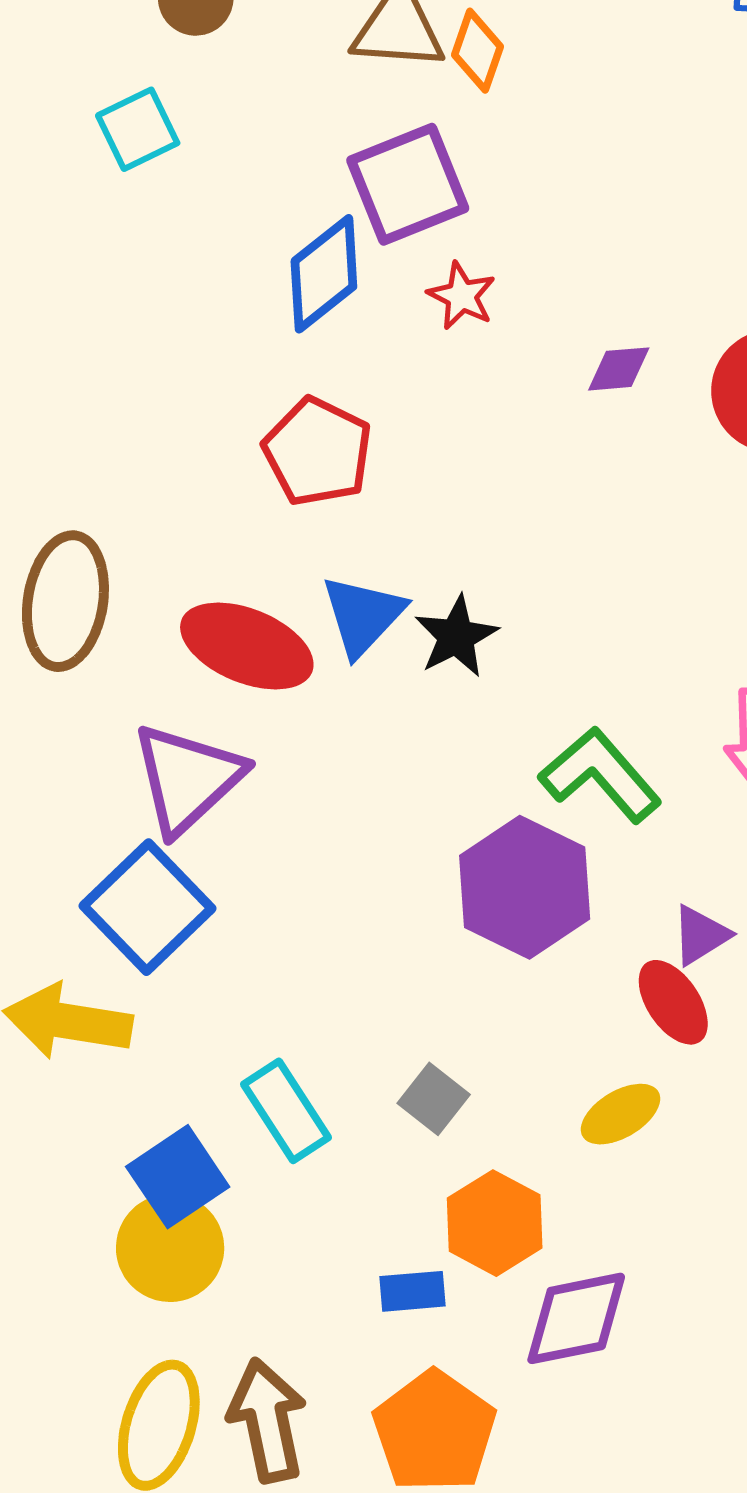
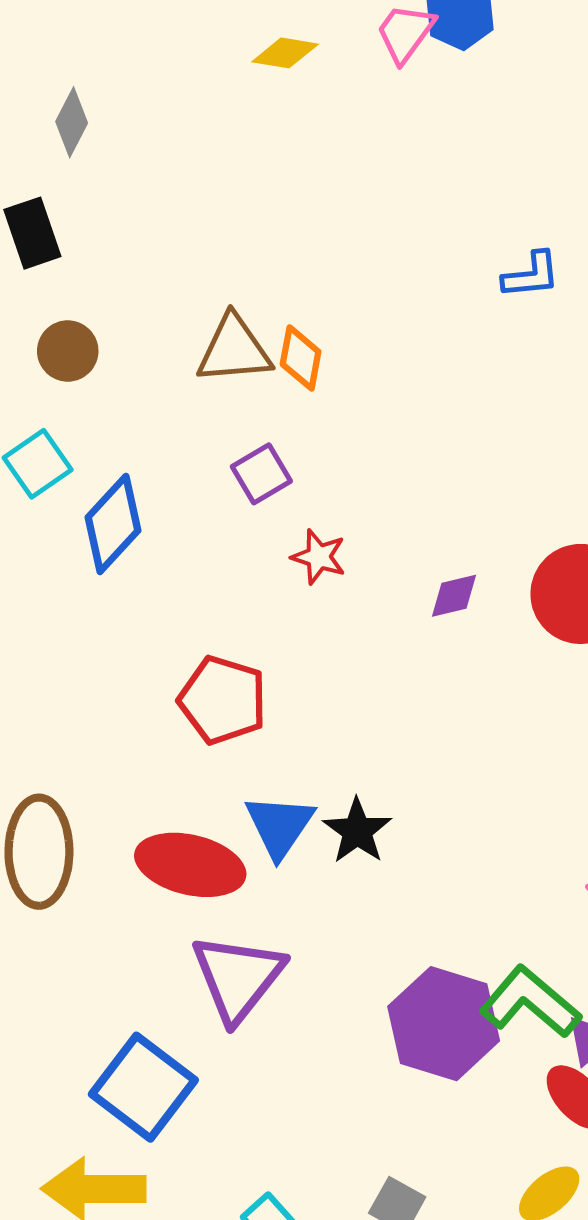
purple square: (408, 184) -> (261, 474), size x0.6
blue diamond: (324, 274) -> (113, 524), moved
green L-shape: (600, 775) -> (530, 1002), moved
purple triangle: (187, 778) -> (238, 978), moved

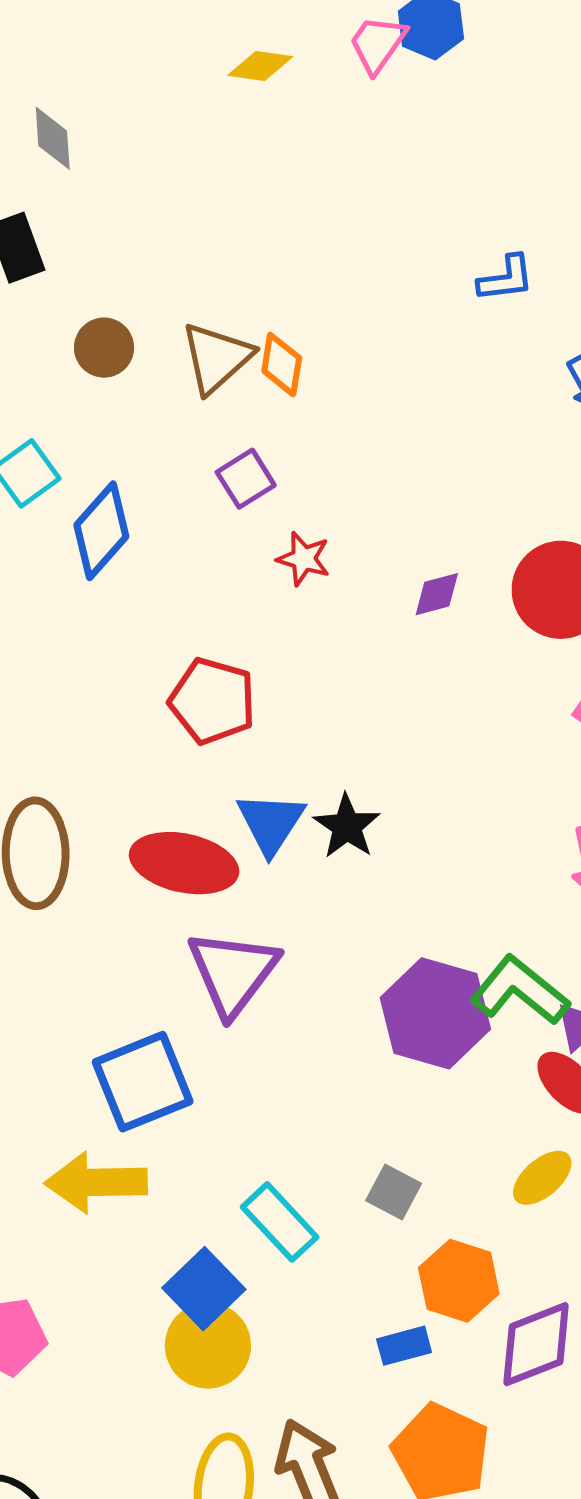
gray diamond: (72, 122) -> (53, 138), turned -30
brown triangle: (234, 350) -> (216, 358), turned -36
brown circle: (68, 351) -> (104, 348), moved
blue square: (143, 1087) -> (143, 1082), turned 32

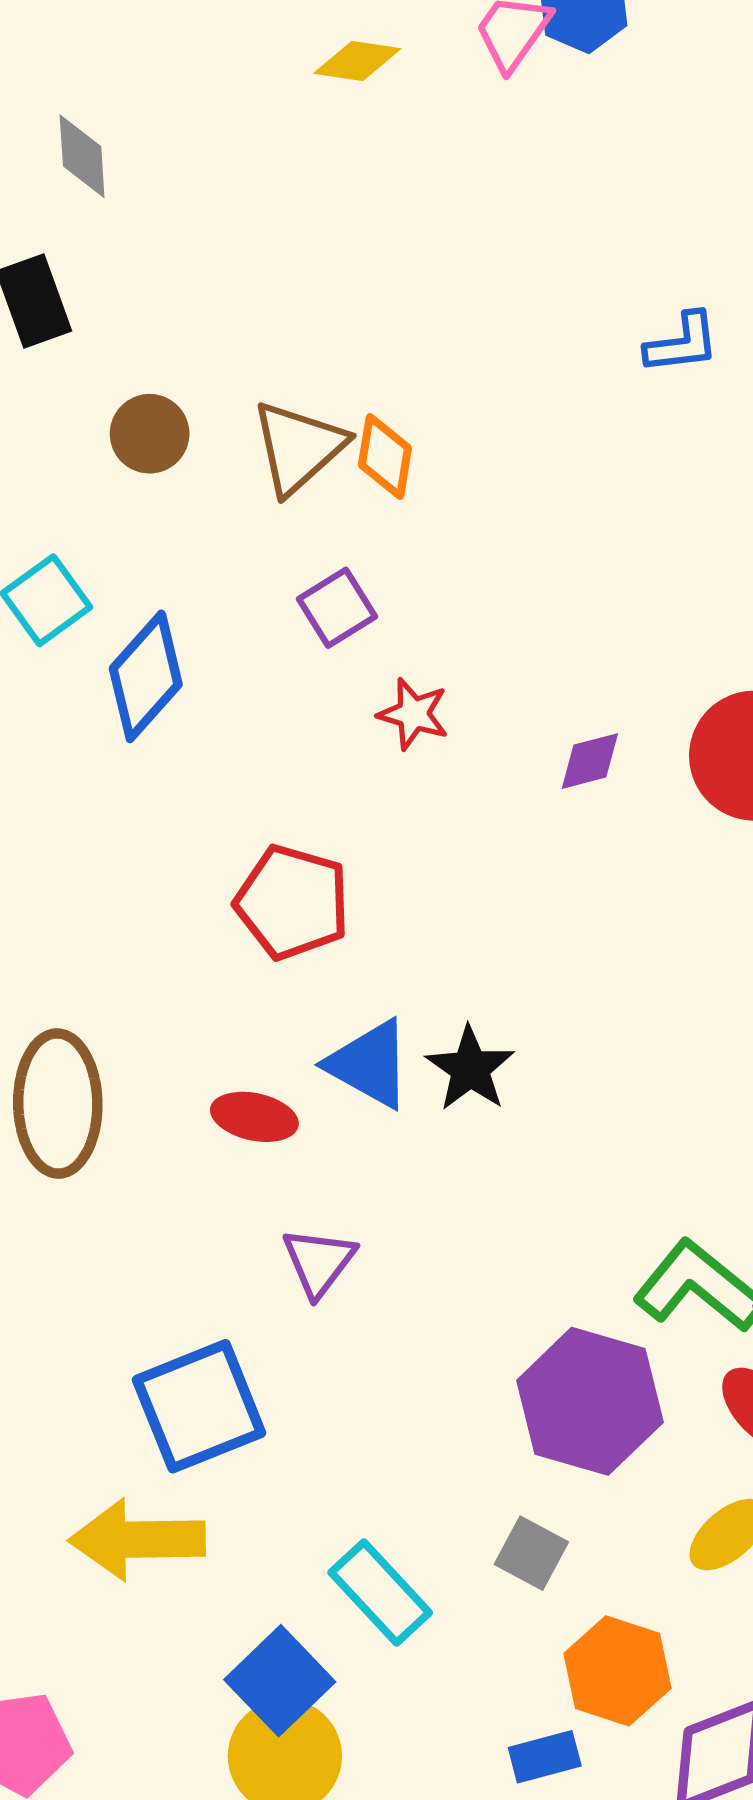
blue triangle: (271, 823) -> (369, 1064), turned -34
red ellipse: (184, 863) -> (254, 1117), size x0.6
purple triangle: (233, 972) -> (319, 1262), size x0.6
purple hexagon: (435, 1013) -> (590, 1401), moved

